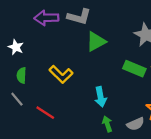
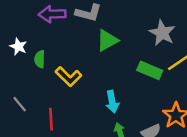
green semicircle: (21, 75) -> (40, 59), moved
red line: (45, 113) -> (51, 119), turned 54

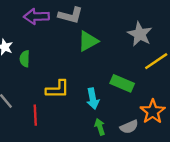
green rectangle: (150, 70) -> (122, 83), moved
yellow L-shape: (68, 77) -> (58, 89), moved, turned -45

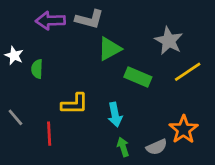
green rectangle: (122, 83) -> (138, 77), moved

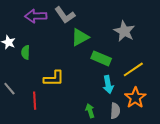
gray L-shape: (89, 19) -> (65, 15), turned 40
yellow line: (188, 72) -> (133, 69), moved
cyan arrow: (115, 115) -> (108, 85), moved
gray semicircle: (157, 147) -> (115, 111), turned -63

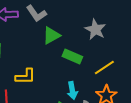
cyan arrow: (108, 85) -> (72, 90), moved

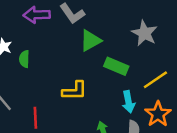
yellow L-shape: (25, 76) -> (75, 91), moved
cyan arrow: (72, 90) -> (129, 102), moved

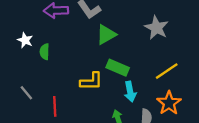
green rectangle: (116, 66) -> (118, 68), moved
cyan arrow: (129, 102) -> (130, 92), moved

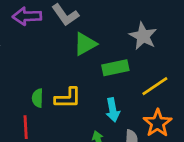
green semicircle: (45, 52) -> (38, 98), moved
green rectangle: (118, 68) -> (115, 68), moved, turned -35

